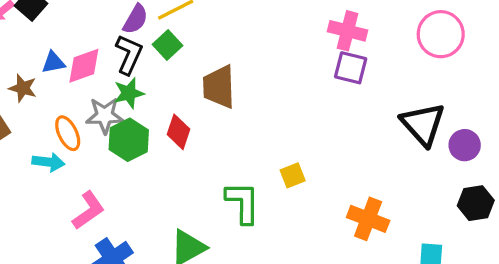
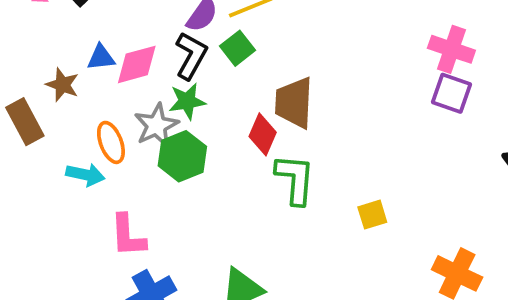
gray star: (105, 116) -> (156, 125), turned -30
red diamond: (179, 132) -> (263, 134), moved
green L-shape: (243, 203) -> (295, 179), moved
pink L-shape: (88, 210) -> (128, 236), turned 117

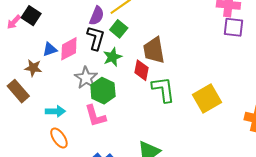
green star: (187, 101) -> (112, 57), moved
orange ellipse: (111, 142) -> (59, 138), moved
yellow square: (372, 215) -> (207, 99), size x1.8
pink L-shape: (128, 236) -> (95, 116), moved

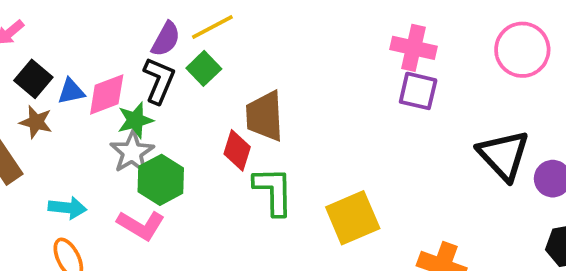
black square: (31, 16) -> (33, 79), moved
green star: (112, 57) -> (135, 120), moved
pink L-shape: (95, 116) -> (141, 225), turned -50

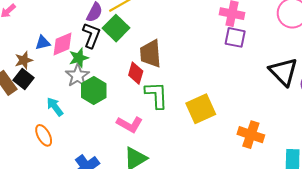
green square: (204, 68) -> (116, 28), size x1.4
black square: (33, 79) -> (23, 79), moved
brown star: (36, 122) -> (24, 60), turned -30
cyan arrow: (67, 208) -> (55, 107), moved, turned -132
pink L-shape: (141, 225) -> (130, 124), moved

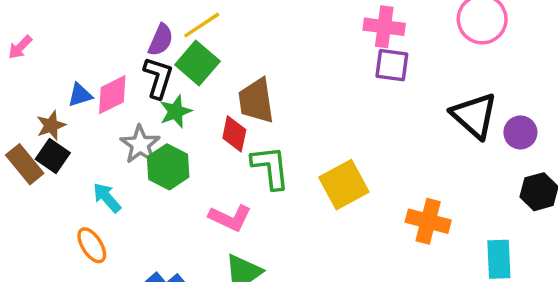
green star: (79, 58) -> (176, 112), moved

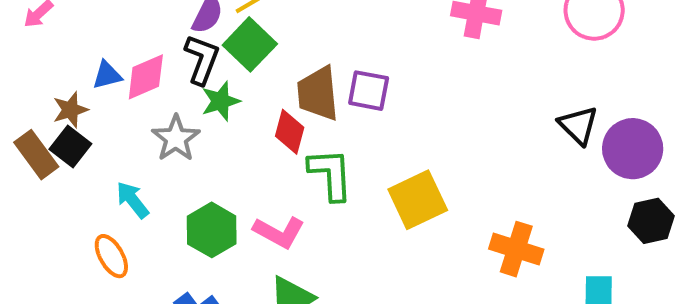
purple square: (392, 65) -> (369, 91), moved
black triangle: (474, 115) -> (578, 125), size x0.7
purple circle: (520, 132) -> (633, 149), size x1.5
green hexagon: (168, 167) -> (212, 230), moved

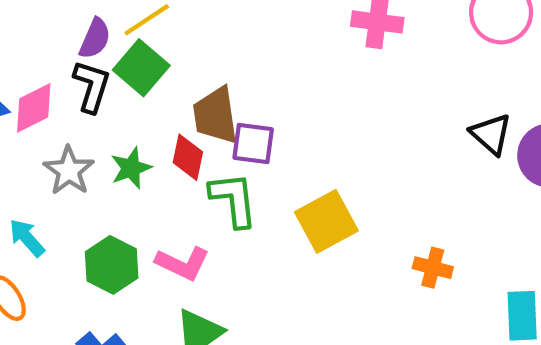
purple square: (369, 91) -> (253, 144), moved
green star: (221, 101) -> (131, 168), moved
orange cross: (516, 249) -> (433, 268), size x0.7

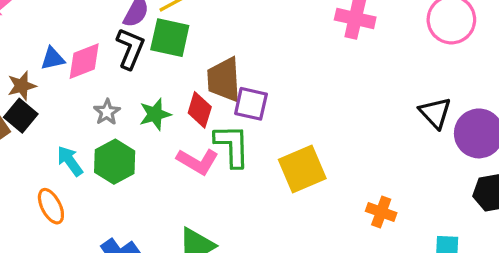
green square: (141, 68) -> (170, 38), turned -33
gray star: (69, 171) -> (107, 112), size x0.7
pink L-shape: (183, 263) -> (198, 161), moved
green hexagon: (112, 265) -> (115, 162), moved

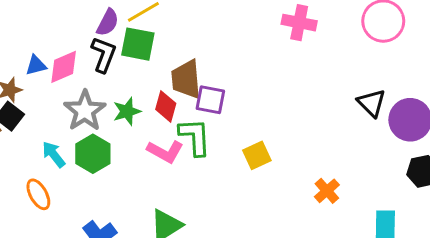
gray star: (107, 112) -> (85, 111), size x1.8
yellow square: (302, 169) -> (257, 155), size x0.7
orange cross: (381, 212) -> (327, 191), turned 30

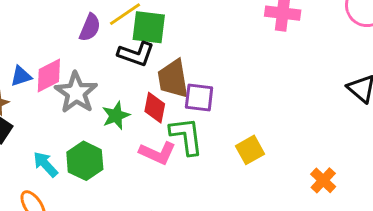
green square: (138, 44) -> (149, 27), moved
black L-shape: (104, 55) -> (136, 54), moved, turned 93
gray star: (85, 111) -> (76, 93), moved

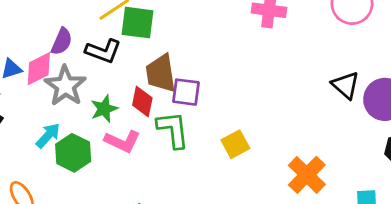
purple semicircle: (90, 27) -> (62, 41), moved
black L-shape: (136, 54) -> (103, 51), moved
pink L-shape: (158, 153) -> (122, 141), moved
cyan arrow: (45, 164) -> (48, 135), moved, turned 84
orange cross: (323, 180) -> (307, 175), size x1.5

